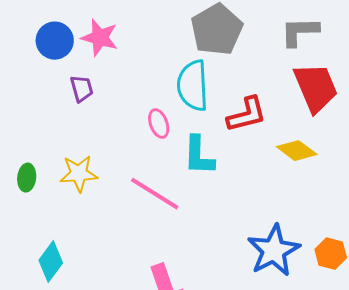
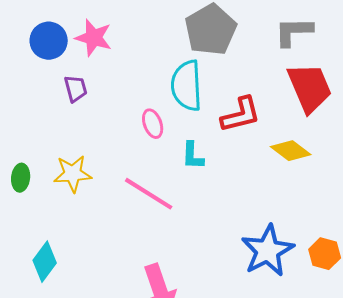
cyan L-shape: (199, 156) -> (193, 156), size x0.7

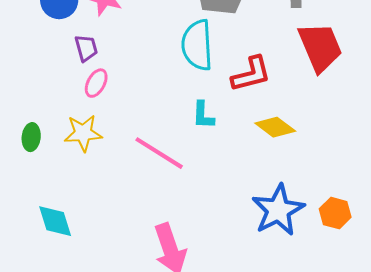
pink ellipse: (153, 124) -> (96, 83), moved, turned 48
yellow diamond: (291, 151) -> (275, 127), moved
cyan diamond: (45, 262) -> (55, 221), turned -54

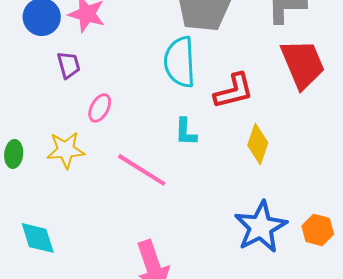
pink ellipse: (96, 83) -> (100, 108), moved
yellow diamond: (275, 127) -> (258, 144), turned 72

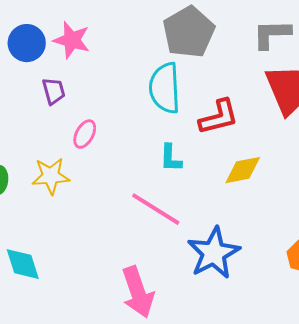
yellow diamond: (258, 144) -> (243, 170), turned 60
pink line: (142, 170) -> (156, 209), moved
blue star: (261, 227) -> (214, 253), moved

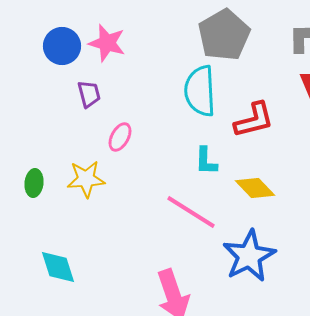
yellow diamond: (243, 170) -> (255, 188), moved, turned 57

